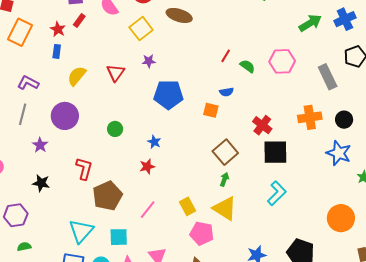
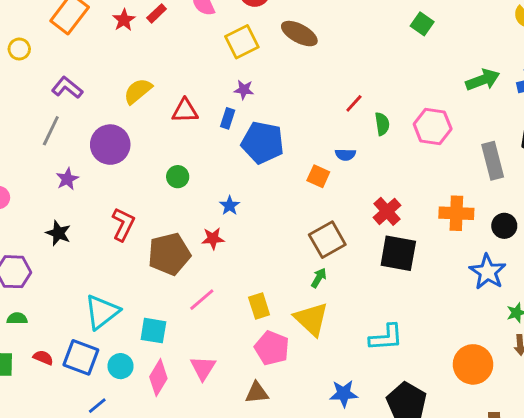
blue rectangle: (57, 51) -> (228, 118), moved
green semicircle: (247, 66) -> (382, 124), turned 35
red triangle: (116, 73) -> (185, 111), moved, turned 42
cyan L-shape: (277, 193) -> (386, 337), moved, turned 30
brown pentagon: (107, 196) -> (169, 254), moved

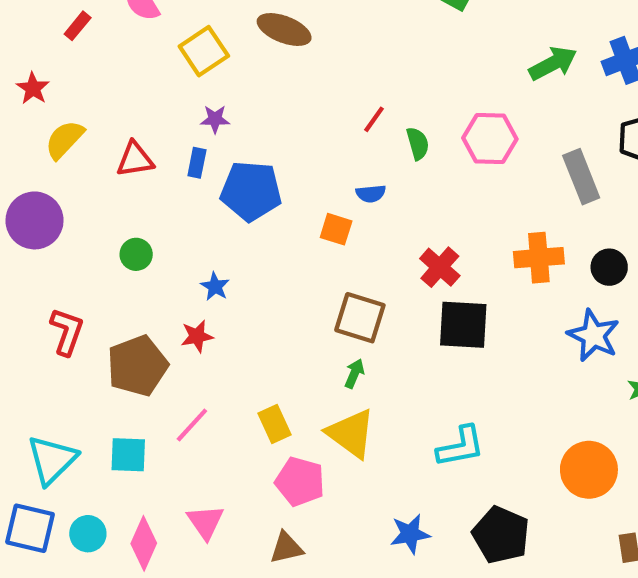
red star: (124, 20) -> (33, 88), moved
brown square: (327, 240) -> (360, 318), turned -36
cyan square: (153, 331) -> (128, 455), moved

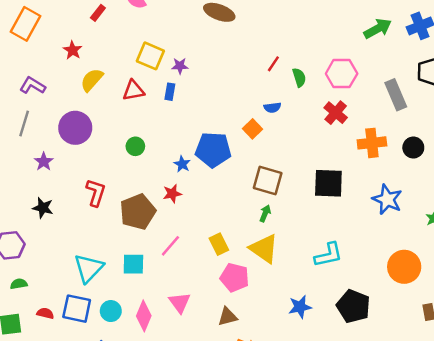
yellow square: (204, 51) -> (150, 56), moved, turned -32
blue pentagon: (251, 191) -> (213, 150), moved
orange square: (336, 229) -> (252, 129), turned 30
red cross: (440, 267) -> (336, 113), moved
blue star: (593, 335) -> (387, 199), moved

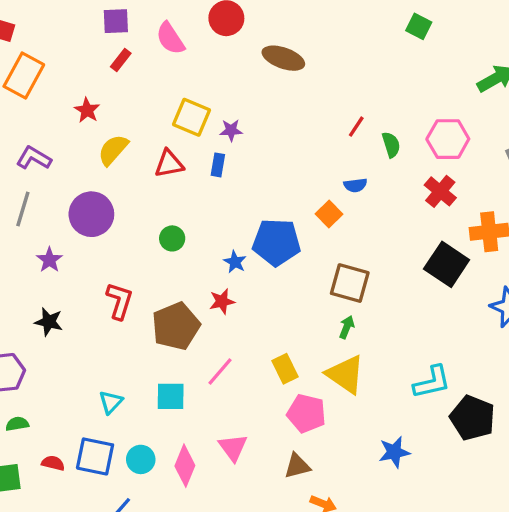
black square: (328, 183) -> (447, 264), moved, turned 32
cyan triangle: (89, 268) -> (111, 402), size x0.6
black pentagon: (353, 306) -> (473, 418), moved

